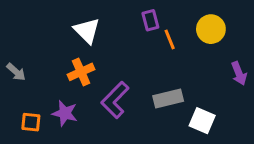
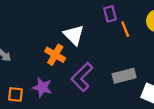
white triangle: (87, 31) -> (74, 35), moved
orange cross: (81, 72) -> (55, 55), turned -36

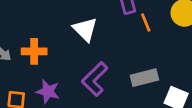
orange cross: (55, 55) -> (34, 51), moved, turned -30

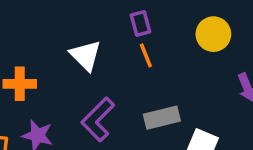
orange line: (146, 22) -> (146, 55), moved

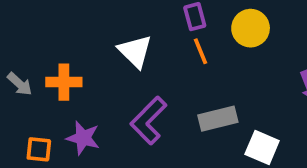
yellow circle: (213, 34) -> (251, 28), moved

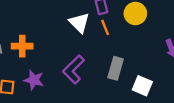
white triangle: (135, 51) -> (79, 23), moved
gray rectangle: (218, 119) -> (116, 68), turned -60

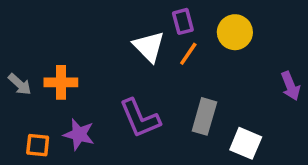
orange line: (105, 27) -> (188, 54), turned 56
purple L-shape: (74, 69) -> (140, 118), turned -68

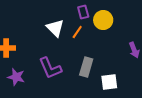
purple rectangle: (183, 21) -> (83, 12), moved
white square: (246, 143) -> (109, 82), turned -30

